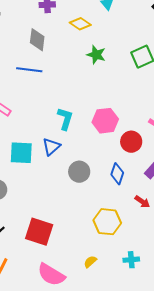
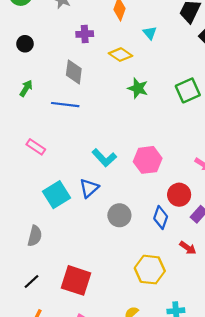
cyan L-shape: (65, 119) -> (104, 158), turned 120
red circle: (131, 142) -> (179, 195), moved
cyan square: (21, 153) -> (56, 195), turned -35

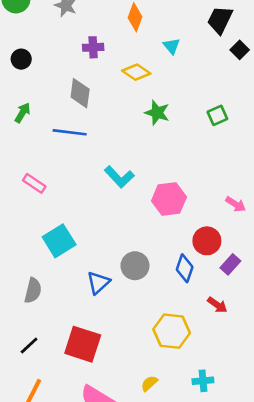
green square: (188, 90) -> (217, 115), size x0.7
cyan L-shape: (104, 158) -> (119, 177), moved
blue triangle: (89, 188) -> (98, 283), moved

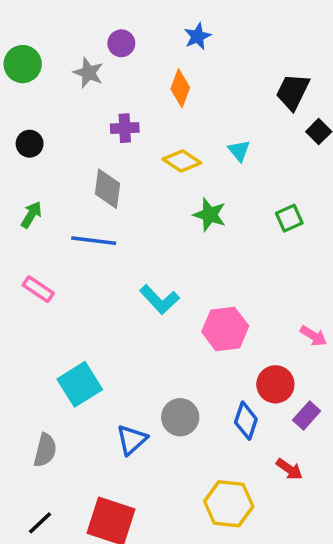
cyan triangle: (172, 46) -> (239, 151), moved
pink rectangle: (34, 183) -> (38, 289), moved

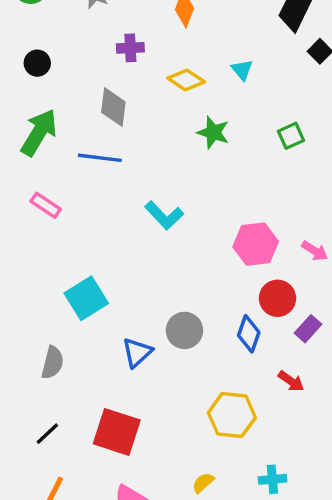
green arrow: (31, 215) -> (39, 132), size x1.8
pink hexagon: (225, 329) -> (256, 244), moved

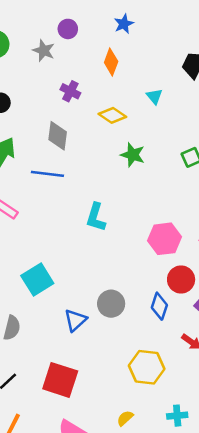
purple cross: (130, 48) -> (70, 91), turned 30
cyan triangle: (242, 70) -> (154, 96), moved
cyan L-shape: (164, 215) -> (96, 217), turned 60

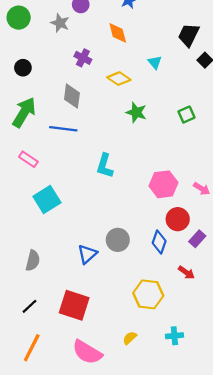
orange diamond: (111, 62) -> (118, 33), turned -35
cyan square: (37, 279) -> (47, 200), moved

